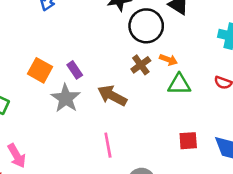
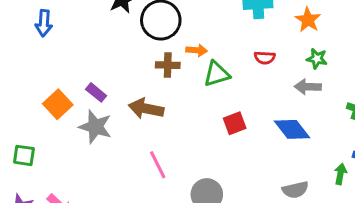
brown cross: (141, 65) -> (168, 65), turned -36
orange square: (40, 70) -> (58, 104), turned 35
red square: (188, 141) -> (235, 123), moved

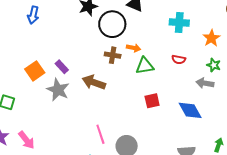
pink line: (158, 165) -> (100, 134), moved

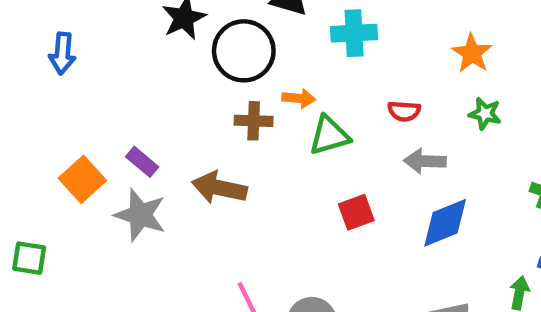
cyan cross: (179, 22) -> (354, 33), moved
gray arrow: (205, 83) -> (425, 161), moved
blue diamond: (190, 110) -> (445, 223), turned -75

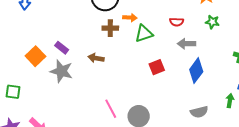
brown arrow: (219, 188) -> (96, 58), size x0.7
blue diamond: (445, 223) -> (196, 71), turned -30

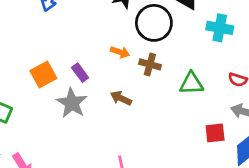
orange arrow: (130, 18) -> (120, 52), moved
red square: (157, 67) -> (215, 133), moved

